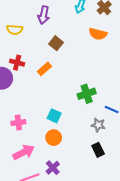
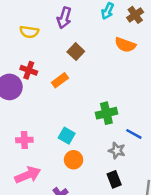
orange circle: (54, 138) -> (74, 160), moved

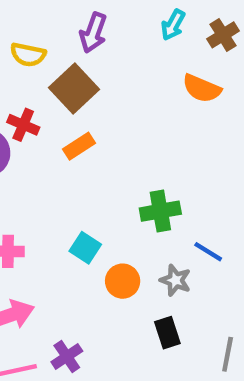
brown square: (76, 52) -> (74, 89), moved, size x1.5
orange circle: (74, 160) -> (123, 281), moved

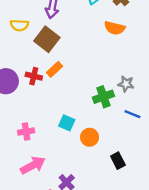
red cross: (23, 125) -> (34, 76), moved
gray star: (175, 280) -> (126, 84), moved

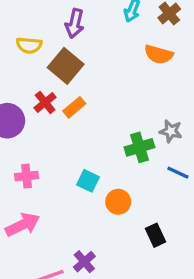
red cross: (34, 76) -> (45, 102), moved, turned 35
pink cross: (26, 131) -> (26, 176), moved
pink arrow: (33, 165) -> (23, 225), moved

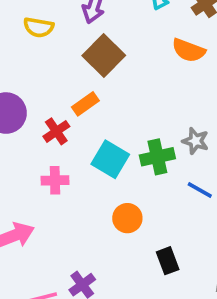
brown square: (66, 66) -> (104, 55), moved
red cross: (45, 102) -> (56, 131), moved
pink cross: (26, 176) -> (55, 180), moved
cyan square: (88, 181) -> (110, 159), moved, size x1.4

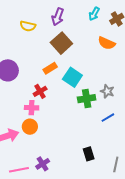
red cross: (56, 131) -> (40, 91), moved
cyan square: (110, 159) -> (72, 77), moved
blue line: (200, 190) -> (108, 118), turned -64
orange circle: (127, 218) -> (30, 127), moved

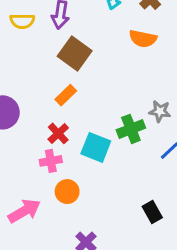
yellow semicircle: (28, 26) -> (22, 21), moved
cyan square: (72, 77) -> (96, 147), moved
orange circle: (30, 127) -> (67, 192), moved

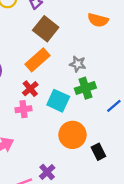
orange rectangle: (66, 95) -> (37, 60), size x1.5
gray star: (160, 111) -> (78, 64), moved
orange circle: (67, 192) -> (72, 135), moved, size x1.5

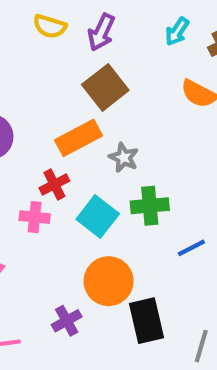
gray star: (78, 64) -> (124, 158), moved
black rectangle: (98, 152) -> (146, 321), size x1.5
purple cross: (47, 172) -> (67, 321), moved

